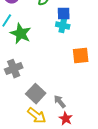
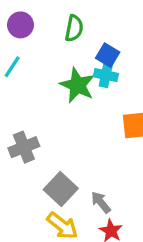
blue square: (64, 14) -> (108, 55), turned 32
green star: (21, 34) -> (77, 85), moved

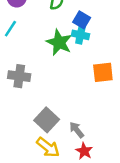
gray cross: (24, 147) -> (19, 76), moved, turned 30

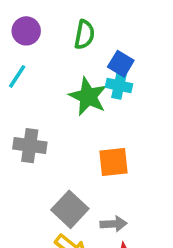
orange square: (103, 72) -> (114, 162), moved
gray arrow: (77, 130) -> (114, 224), turned 126

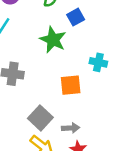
blue square: (121, 64) -> (76, 17), turned 30
cyan cross: (119, 86) -> (98, 62), moved

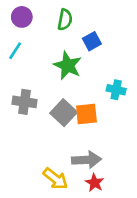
gray square: (40, 118) -> (64, 113), moved
gray arrow: (71, 128) -> (86, 160), size x1.5

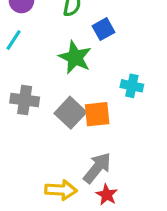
gray arrow: (86, 160) -> (97, 168), turned -48
yellow arrow: (55, 179) -> (61, 190), turned -35

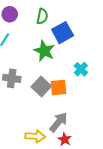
blue square: (103, 29) -> (63, 33), size x1.5
cyan cross: (132, 86) -> (81, 69), turned 32

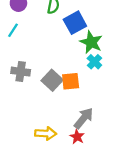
green star: (44, 51) -> (91, 42), moved
gray arrow: (59, 122) -> (84, 118), moved

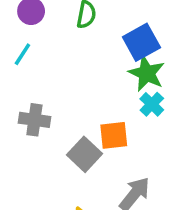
blue square: (75, 23) -> (141, 42), moved
gray square: (52, 80) -> (85, 154), moved

